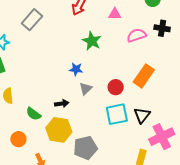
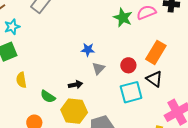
green star: (92, 41) -> (123, 18), moved
black triangle: (142, 115) -> (154, 79), moved, turned -30

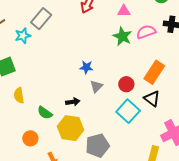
cyan star: (12, 27) -> (23, 36), moved
cyan square: (131, 92) -> (128, 111), turned -35

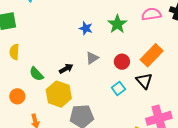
green star: (122, 36) -> (117, 24), moved
blue star: (86, 67) -> (86, 28), moved
black arrow: (73, 102) -> (66, 69), turned -32
cyan square: (128, 111) -> (118, 88), size x0.6

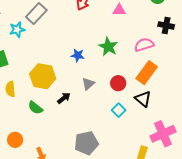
pink semicircle: (151, 14) -> (144, 45), moved
yellow hexagon: (59, 94) -> (43, 76), moved
orange circle: (17, 96) -> (15, 140), moved

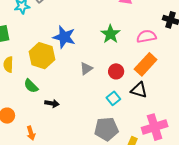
blue star: (78, 55) -> (64, 37), moved, size x1.6
black arrow: (64, 98) -> (52, 103), moved, turned 40
black triangle: (143, 99) -> (139, 90), turned -30
gray pentagon: (86, 143) -> (106, 129), moved

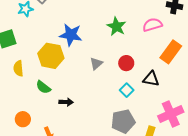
orange rectangle: (146, 64) -> (171, 52), moved

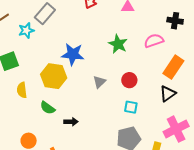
black triangle: (151, 79) -> (168, 94), moved, turned -42
cyan square: (127, 90) -> (131, 107), turned -32

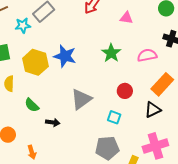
yellow hexagon: (54, 76) -> (35, 62), moved
red circle: (129, 80) -> (125, 91), moved
gray triangle: (99, 82) -> (81, 99), moved, size x1.6

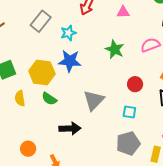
cyan star: (23, 25) -> (68, 33), moved
green semicircle: (32, 105) -> (49, 99), moved
black arrow: (53, 122) -> (70, 128), size x1.5

